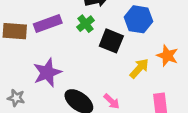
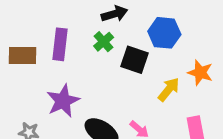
purple rectangle: (48, 24) -> (60, 44), turned -60

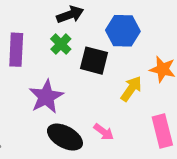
purple star: (63, 101) -> (46, 97), moved

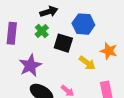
yellow arrow: (131, 89) -> (87, 63), turned 90

